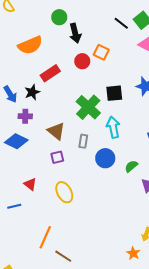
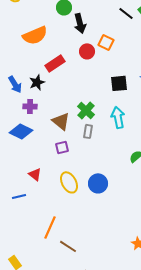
green cross: (88, 107) -> (86, 110), moved, size x0.7
blue circle: (105, 158) -> (98, 183), moved

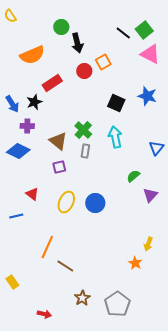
orange square: (106, 42) -> (103, 62), turned 35
black square: (119, 83) -> (116, 103), turned 30
yellow ellipse: (69, 182) -> (66, 202), turned 50

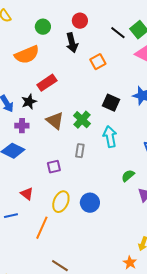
green circle: (61, 27) -> (43, 27), moved
red circle: (84, 71) -> (80, 21), moved
green cross: (83, 130) -> (82, 120), moved
brown triangle: (58, 141) -> (55, 121), moved
orange line: (47, 247) -> (42, 228), moved

